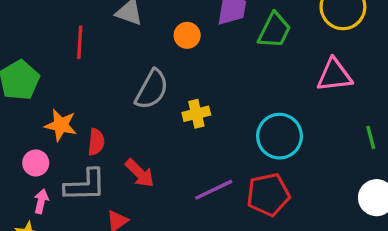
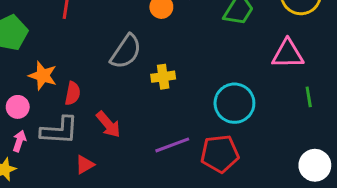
green line: (371, 137) -> (309, 97), moved

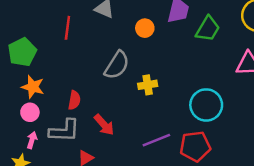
orange star: (43, 76) -> (33, 87), moved

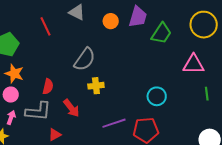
red line: (67, 28) -> (46, 26), turned -36
orange circle: (145, 28) -> (111, 21), moved
yellow cross: (148, 85) -> (96, 86), moved
cyan circle: (206, 105) -> (157, 96), size x0.7

